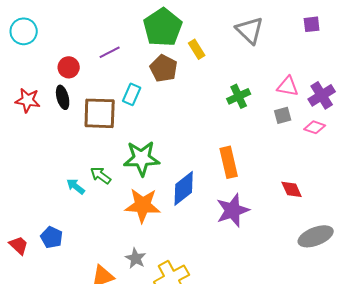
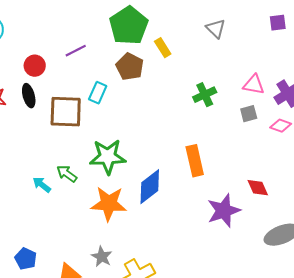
gray triangle: (250, 30) -> (216, 29), size x0.7
purple star: (233, 210) -> (224, 211), moved
blue pentagon: (52, 237) -> (26, 259), moved

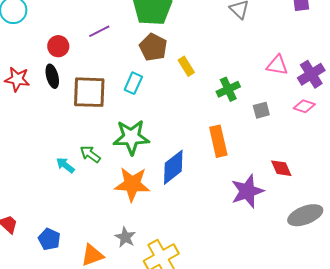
yellow rectangle: (163, 48) -> (186, 66), moved
cyan rectangle: (98, 93) -> (133, 83), moved
green cross: (205, 95) -> (228, 89), moved
gray square: (249, 114) -> (261, 110), moved

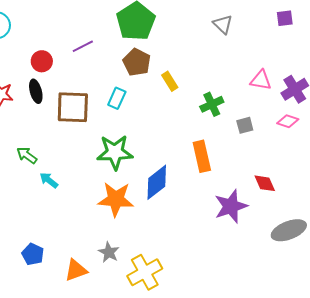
green arrow: (90, 154) -> (27, 155), moved

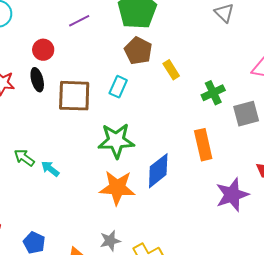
purple line: (83, 46) -> (79, 21), moved
gray square: (245, 125) -> (246, 114), size x1.5
green arrow: (27, 155) -> (24, 158), moved
gray star: (109, 252) -> (110, 241), turned 30

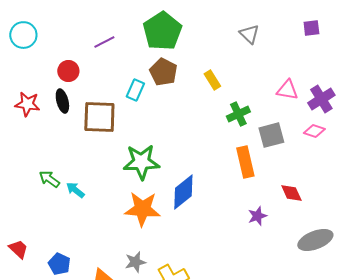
yellow rectangle: (171, 70) -> (212, 80), moved
cyan rectangle: (118, 87) -> (135, 90), moved
orange rectangle: (203, 145) -> (245, 162), moved
purple star: (232, 195) -> (257, 216), size x0.6

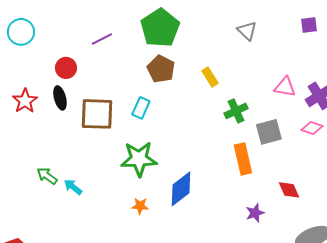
cyan rectangle: (135, 90) -> (141, 108), moved
red star: (27, 104) -> (25, 101), turned 30
orange star: (142, 209) -> (140, 206), size x0.5

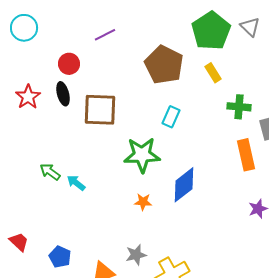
green pentagon: (160, 28) -> (211, 31), moved
brown pentagon: (161, 69) -> (164, 65), size x1.4
cyan rectangle: (141, 108) -> (171, 117), moved
green cross: (236, 111) -> (239, 107), turned 30

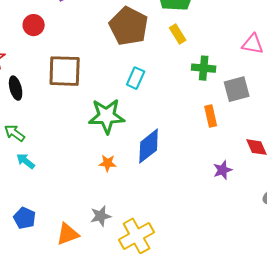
black ellipse: (63, 94) -> (16, 88), moved
orange rectangle: (246, 155) -> (211, 116), size x0.7
cyan arrow: (76, 183) -> (26, 161), moved

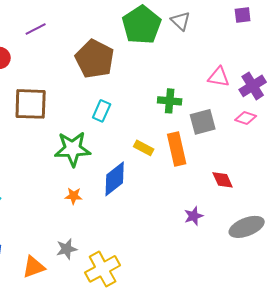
yellow rectangle: (178, 34) -> (144, 148), moved, turned -30
orange rectangle: (211, 116) -> (177, 149), size x1.5
purple star: (223, 170) -> (194, 216), moved

